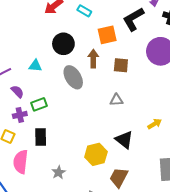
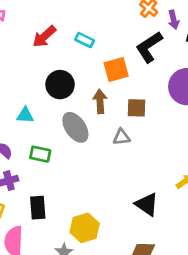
gray triangle: (116, 100) -> (121, 137), moved
green rectangle: (39, 104) -> (40, 154), moved, turned 35
yellow hexagon: (96, 154) -> (85, 228), moved

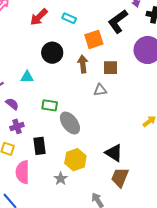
gray ellipse: (75, 127) -> (70, 123), moved
green rectangle: (40, 154) -> (50, 105), moved
black triangle: (147, 204) -> (114, 153), moved

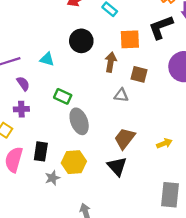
black rectangle: (40, 146) -> (41, 151), moved
brown trapezoid: (120, 177) -> (125, 138), moved

